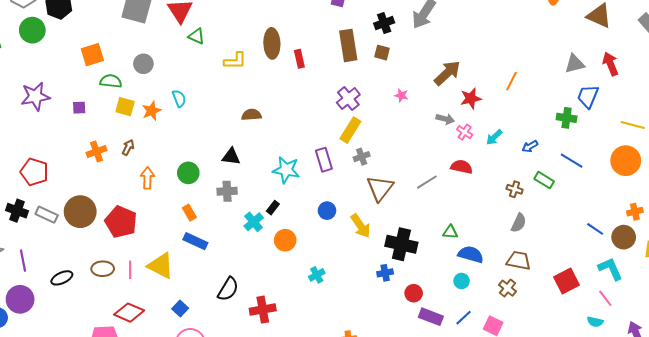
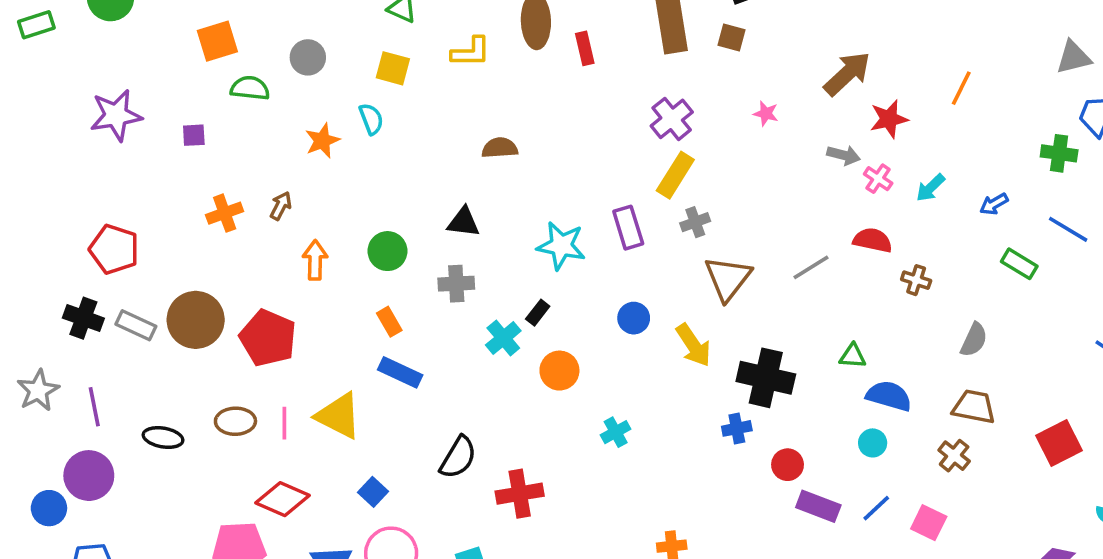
yellow square: (125, 107) -> (393, 68), moved
brown cross: (515, 189) -> (916, 280), moved
black ellipse: (62, 278) -> (163, 438), turned 35

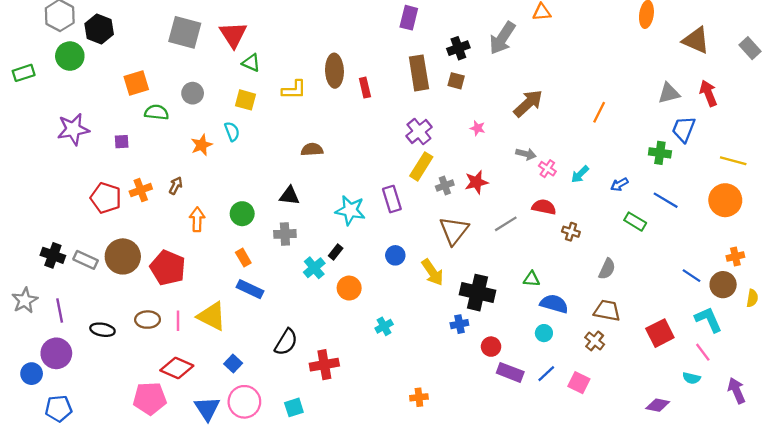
red star: (889, 119) -> (476, 182), moved
gray cross: (695, 222) -> (445, 186), moved
red pentagon: (114, 249) -> (106, 198), moved

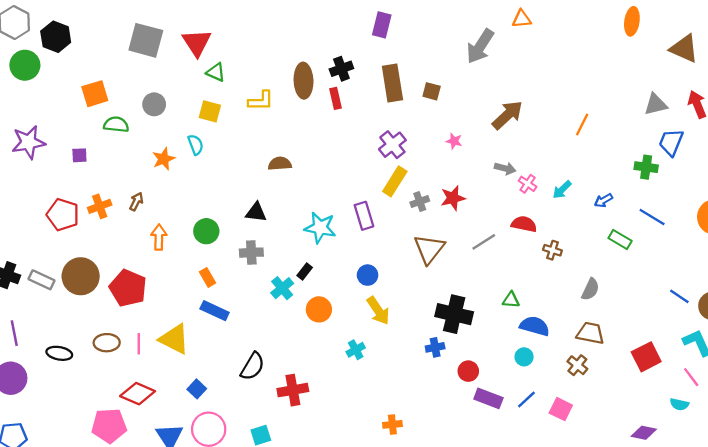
black cross: (458, 48) -> (341, 69), moved
yellow arrow: (432, 272) -> (378, 311), moved

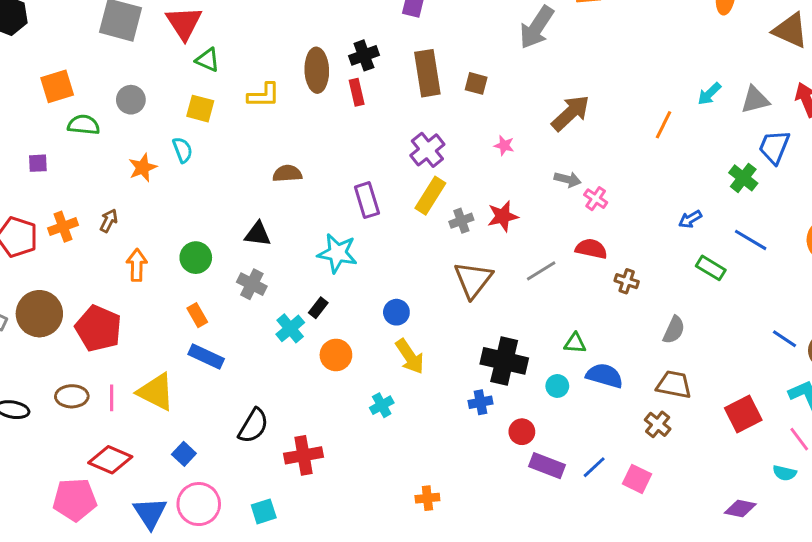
green cross: (646, 167) -> (743, 178), turned 30
cyan arrow: (562, 190) -> (709, 94), moved
purple rectangle: (364, 216) -> (367, 200), moved
gray cross: (251, 253) -> (252, 284), turned 30
cyan circle: (524, 357) -> (557, 386), moved

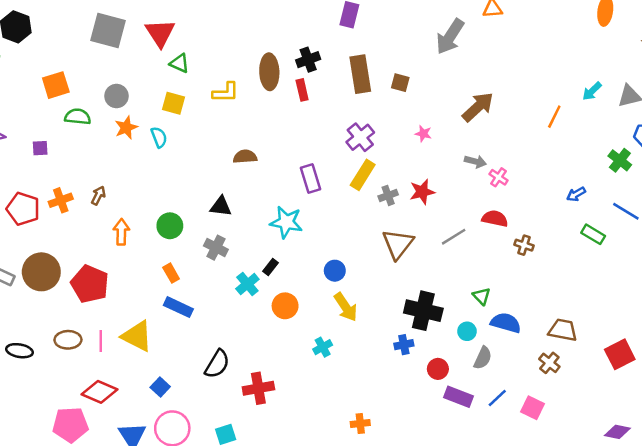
orange star: (143, 168) -> (126, 128), moved
gray semicircle: (674, 330) -> (483, 358), moved
green triangle: (575, 343) -> (482, 296), turned 42

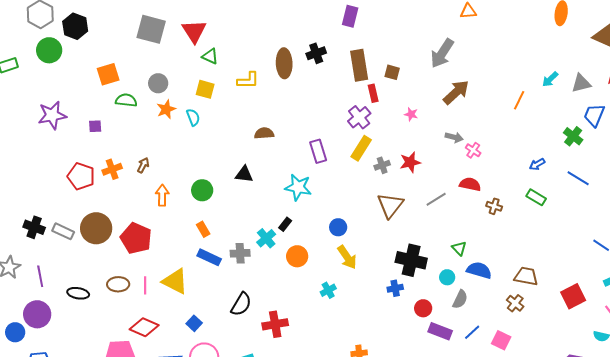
gray arrow: (450, 37) -> (442, 53), moved
red rectangle: (302, 90) -> (373, 93), moved
green rectangle: (593, 234) -> (536, 197), moved
gray cross: (216, 248) -> (240, 253), moved, turned -30

